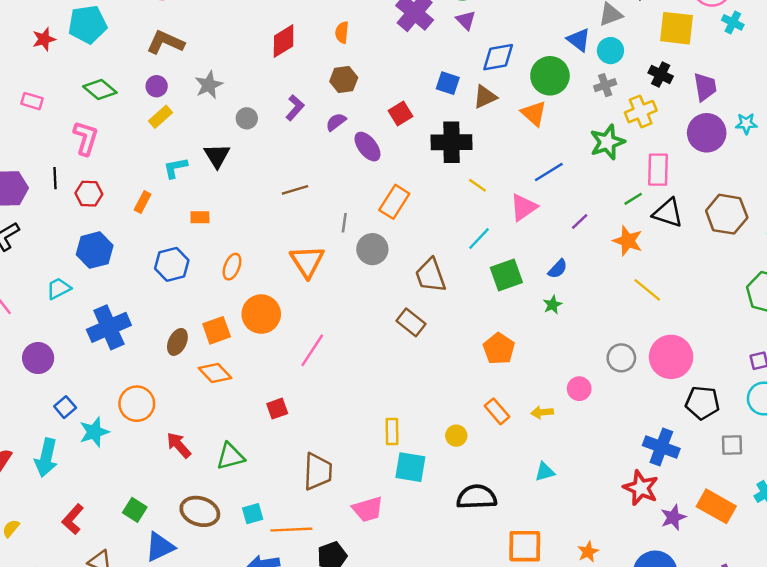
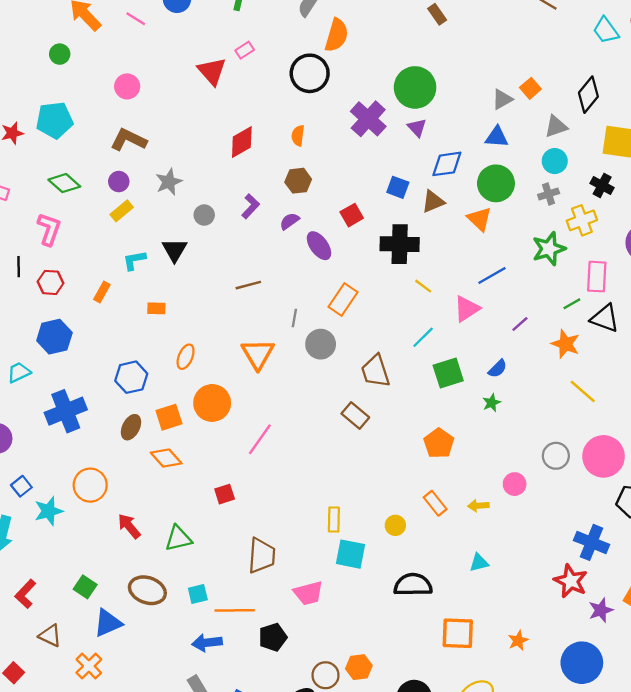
blue triangle: (579, 40) -> (497, 137), moved, turned -35
blue hexagon: (172, 264) -> (131, 377), moved

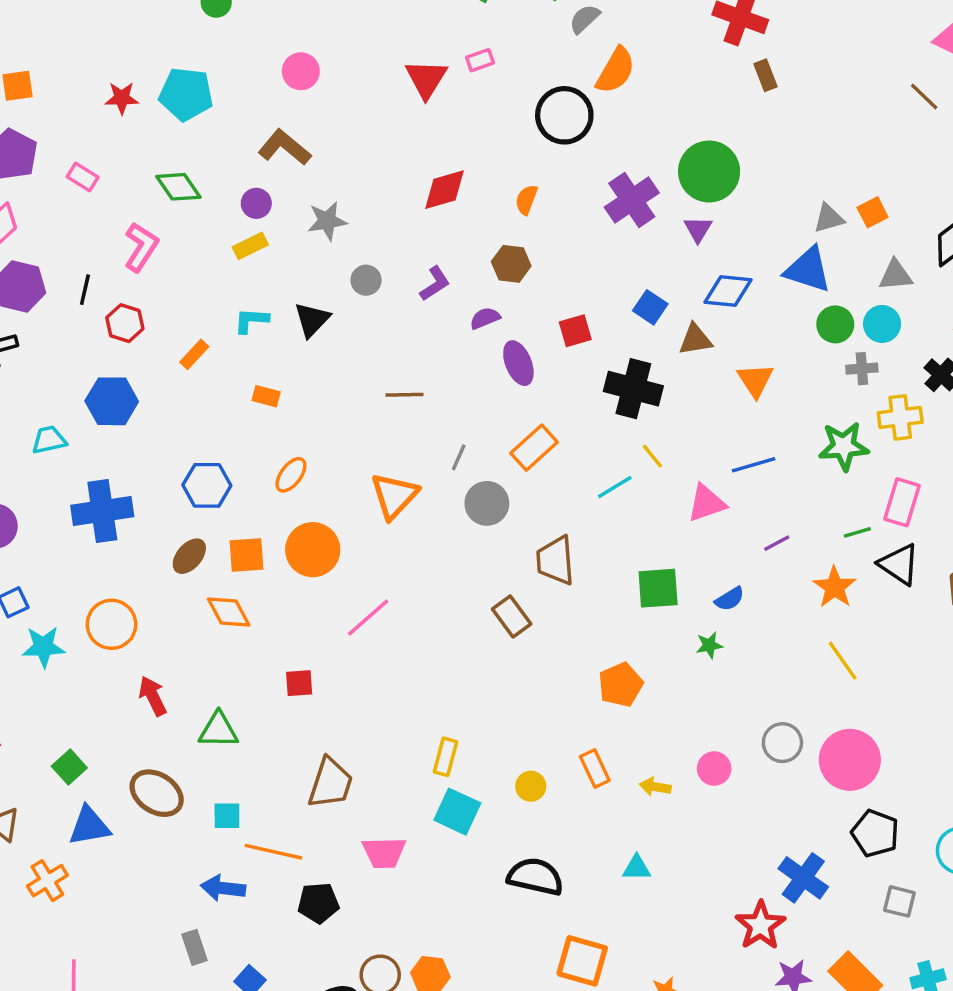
blue triangle: (497, 137) -> (808, 270), size x1.4
green circle: (496, 183) -> (835, 324), moved, size x0.7
cyan line: (423, 337) -> (615, 487), moved

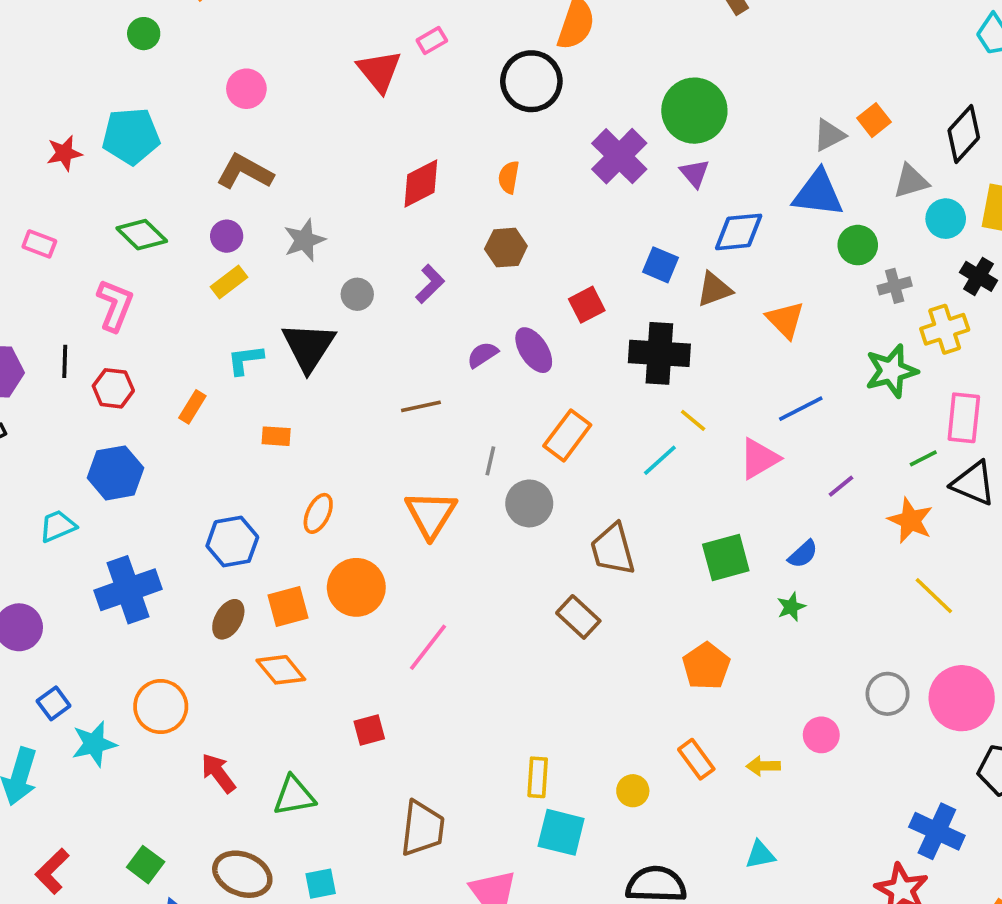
purple semicircle: (485, 318) -> (483, 355), moved
black triangle: (312, 320) -> (309, 347), size x1.4
cyan circle: (882, 324) -> (946, 219), moved

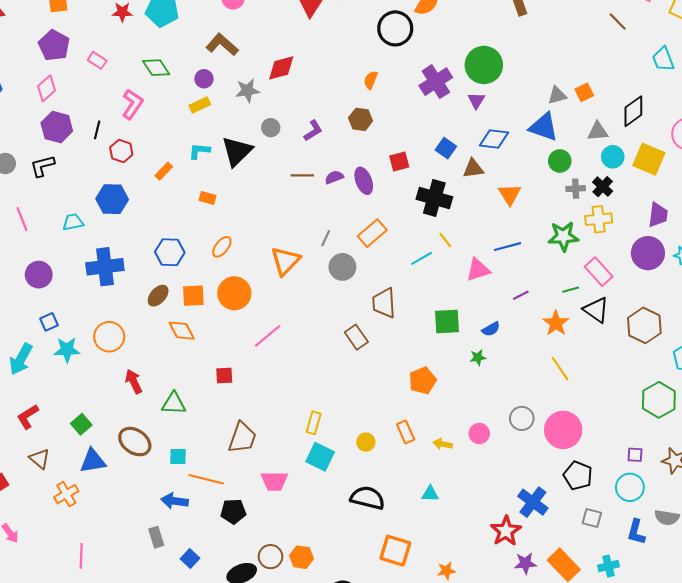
red diamond: (421, 183) -> (281, 68), moved
black cross: (979, 276) -> (603, 187), moved
brown line: (421, 406) -> (302, 175), moved
pink rectangle: (964, 418) -> (599, 272), turned -60

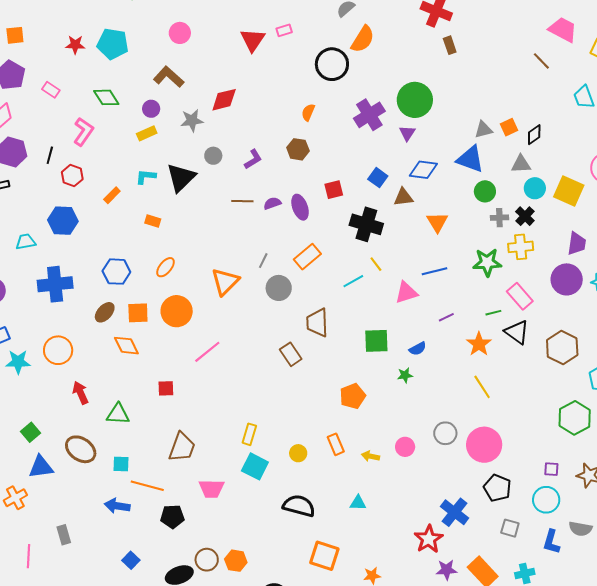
black diamond: (633, 111) -> (534, 135), moved, size x0.7
gray rectangle: (156, 537) -> (64, 535), moved

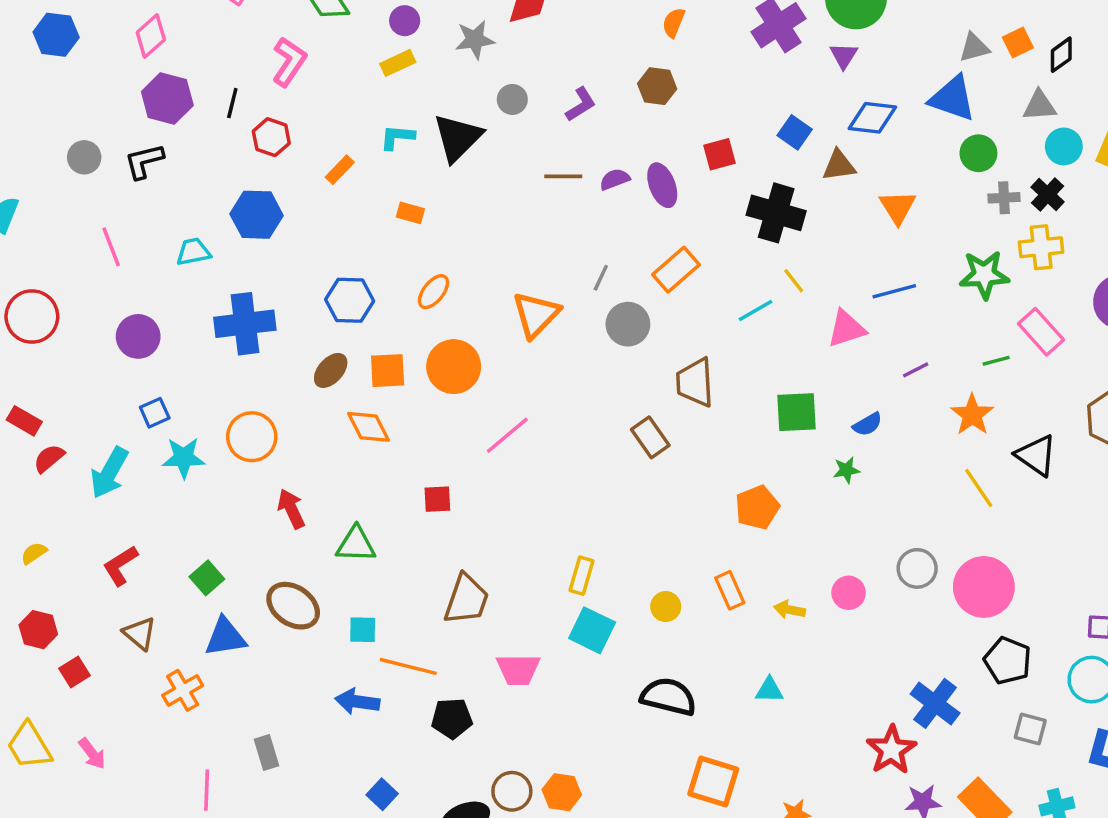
black triangle: (517, 332) -> (1036, 455), moved

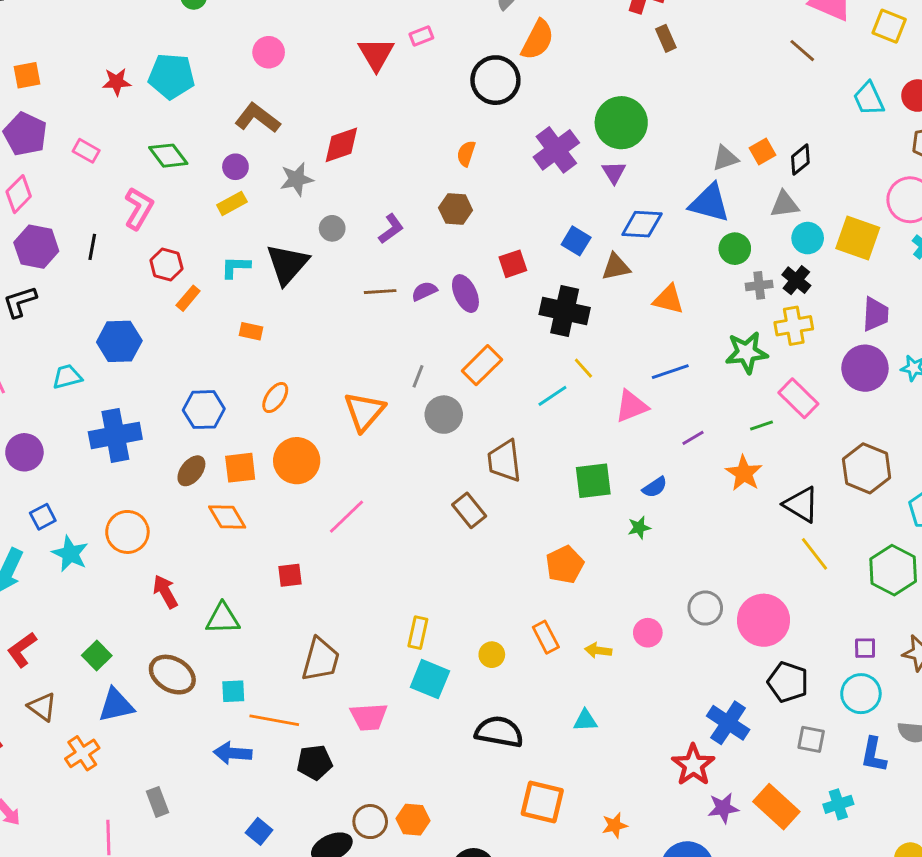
red hexagon: (271, 137) -> (166, 264), moved
orange triangle: (898, 207) -> (669, 299), turned -40
cyan star: (184, 458) -> (70, 554), turned 30
yellow line: (979, 488) -> (814, 554), moved

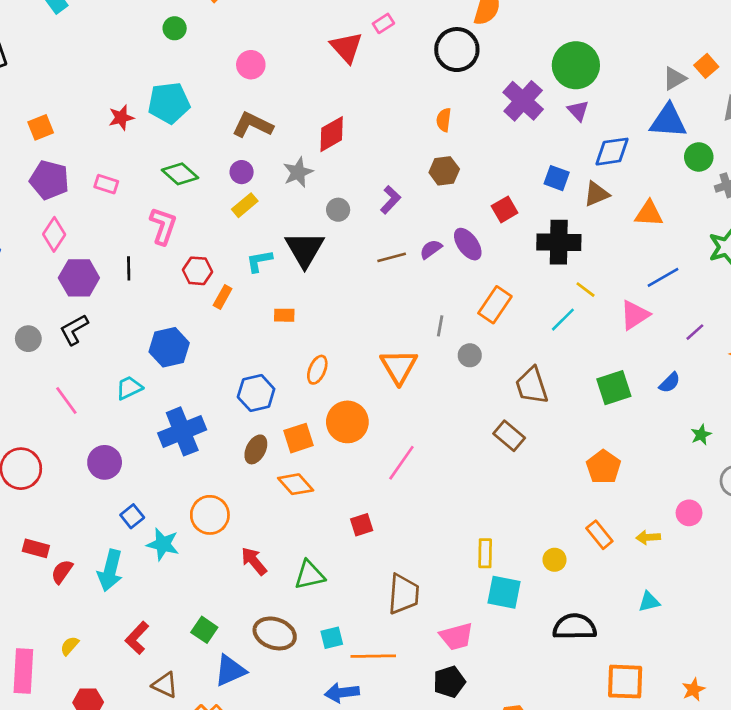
gray circle: (444, 415) -> (470, 355), size x0.7
green star: (639, 528) -> (701, 435), moved
black pentagon: (315, 762) -> (449, 682), moved

